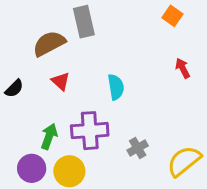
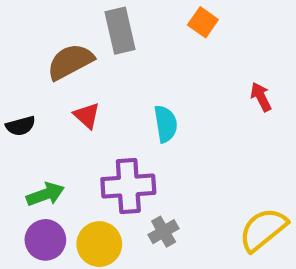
orange square: (172, 16) -> (203, 22), moved
black semicircle: (14, 88) -> (21, 126), turned 30
green arrow: (49, 136) -> (45, 194), moved, turned 50
gray cross: (138, 148) -> (164, 232), moved

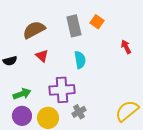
orange square: (203, 22) -> (97, 22), moved
gray rectangle: (120, 31) -> (74, 26), moved

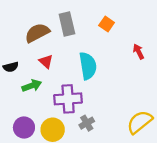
gray rectangle: (74, 26) -> (67, 24), moved
cyan semicircle: (80, 60) -> (88, 66), size x1.4
green arrow: (22, 94) -> (32, 86), moved

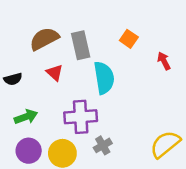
gray rectangle: (67, 24) -> (81, 45), moved
orange square: (107, 24) -> (129, 39), moved
green arrow: (32, 86) -> (26, 117), moved

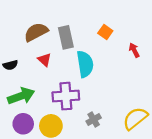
green arrow: (26, 117) -> (21, 96), size x1.4
gray cross: (103, 145) -> (94, 119), moved

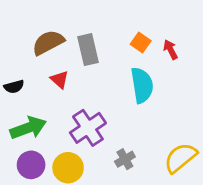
red arrow: (134, 50) -> (171, 50), moved
cyan semicircle: (85, 64) -> (142, 85), moved
purple cross: (66, 96) -> (88, 128), turned -30

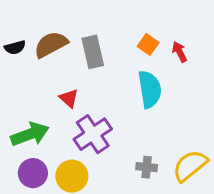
red triangle: (60, 79) -> (69, 98), moved
black semicircle: (14, 87) -> (15, 47), moved
gray cross: (125, 159) -> (147, 167), moved, turned 36

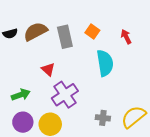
orange square: (148, 44) -> (92, 31), moved
green arrow: (30, 134) -> (21, 95), size x0.7

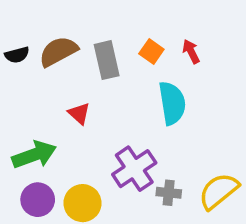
red arrow: (126, 37) -> (191, 51), moved
green arrow: (21, 95) -> (34, 155), size x1.4
purple cross: (65, 95) -> (134, 169), moved

